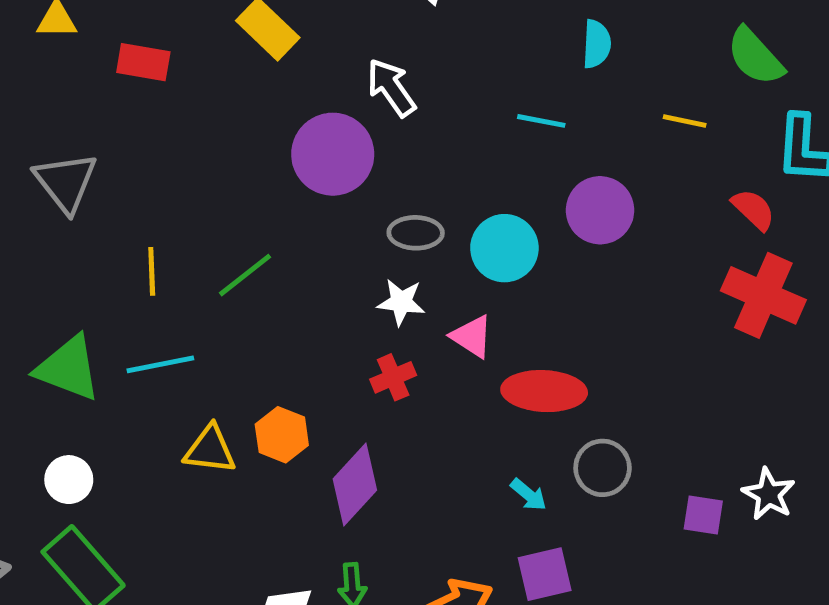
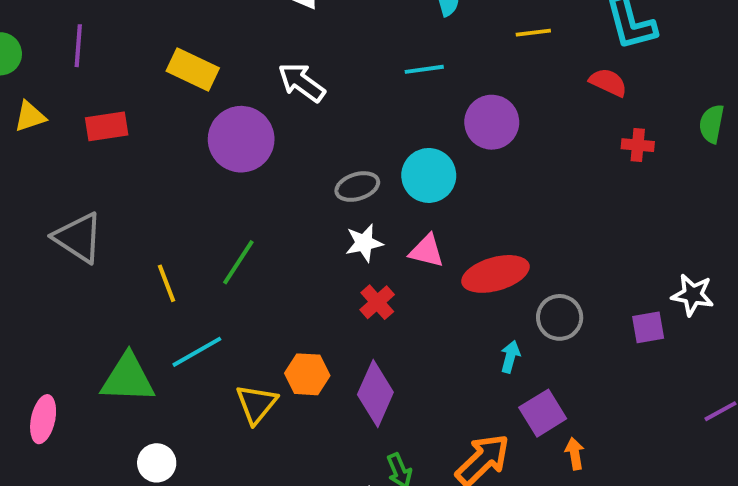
purple circle: (333, 154) -> (241, 139), moved
red cross: (763, 295) -> (638, 145), size x0.5
yellow triangle: (210, 450) -> (256, 404), turned -39
cyan arrow: (529, 495) -> (510, 357), turned -96

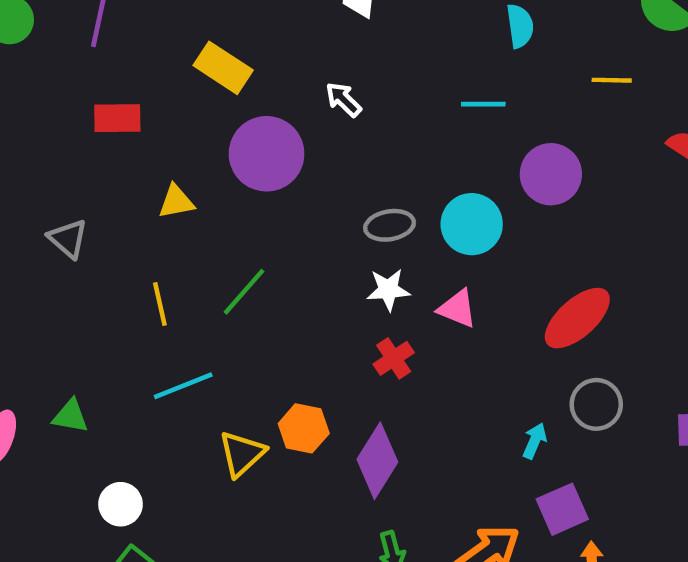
white arrow: (302, 82) -> (343, 99), size x0.7
yellow triangle: (30, 116) -> (176, 202), moved
gray triangle: (78, 238) -> (68, 239), size x0.7
red ellipse: (495, 274) -> (577, 318), moved, turned -34
green triangle: (128, 378) -> (70, 416), moved, size x0.6

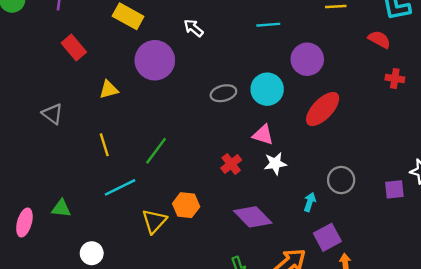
red rectangle: (117, 118) -> (74, 48), turned 55
white star: (388, 290) -> (275, 163), moved
green line: (244, 292) -> (156, 151), moved
red ellipse: (577, 318) -> (323, 109), moved
purple diamond: (377, 461) -> (253, 217), moved, turned -72

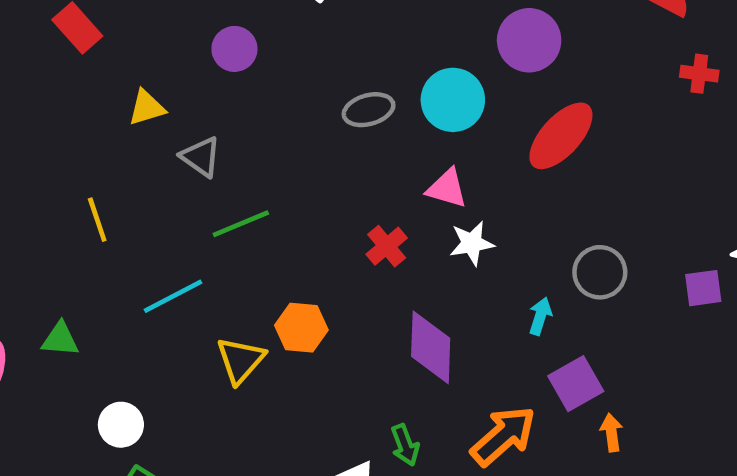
purple circle: (155, 60) -> (234, 49), size x0.6
gray triangle: (53, 114) -> (201, 157), moved
yellow line: (104, 145) -> (97, 220), moved
green line: (156, 151) -> (241, 224), turned 32
purple diamond: (253, 217) -> (431, 347), turned 48

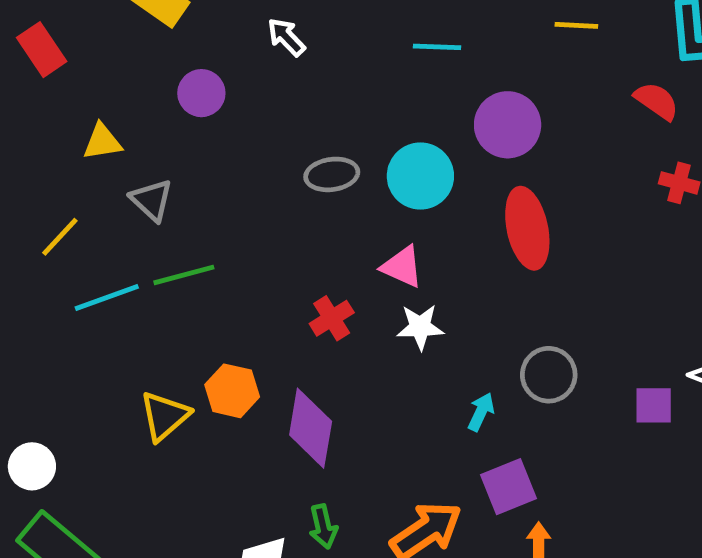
red ellipse: (561, 136) -> (527, 228), turned -62
yellow line: (97, 220) -> (60, 237), moved, turned 54
cyan line: (173, 296) -> (107, 298), moved
purple diamond: (431, 347) -> (311, 428), moved

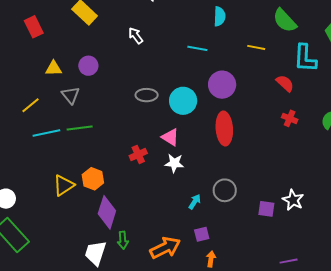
purple circle: (201, 93) -> (88, 66), moved
purple diamond: (311, 428) -> (107, 212), moved
purple square: (508, 487) -> (202, 234), size x0.7

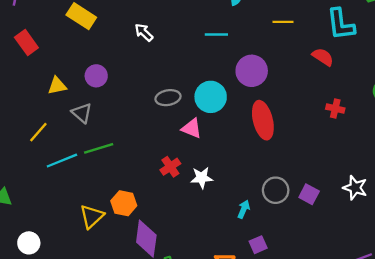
red cross: (290, 118) -> (335, 109), moved
pink triangle: (170, 137) -> (192, 128), moved
white star: (174, 163) -> (202, 178), moved
purple square: (266, 209) -> (309, 194), moved, turned 30

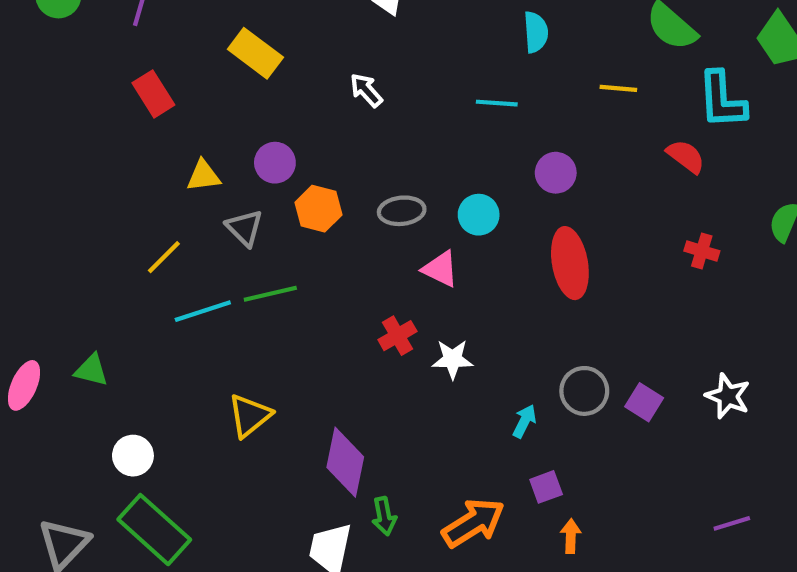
purple circle: (252, 71) -> (556, 173), size x0.7
cyan circle: (211, 97) -> (479, 215), size x0.7
orange hexagon: (124, 203) -> (318, 209), moved

